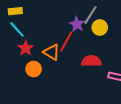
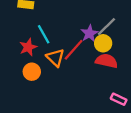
yellow circle: (100, 27) -> (103, 43), moved
cyan line: (17, 29) -> (44, 34), moved
red semicircle: (91, 61) -> (106, 61), moved

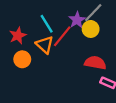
cyan line: (44, 34) -> (47, 24), moved
red semicircle: (106, 61) -> (95, 63), moved

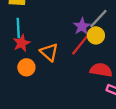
cyan line: (47, 24) -> (18, 28), moved, turned 30
red line: (62, 36) -> (80, 44), moved

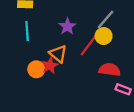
purple star: (82, 26) -> (67, 26), moved
red star: (22, 43) -> (50, 66), moved

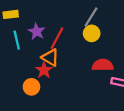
purple star: (67, 26) -> (37, 31), moved
red line: (89, 45) -> (57, 38), moved
orange circle: (36, 69) -> (31, 87), moved

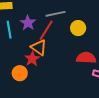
gray line: (91, 17) -> (56, 14), moved, turned 42

